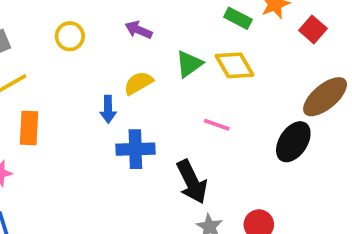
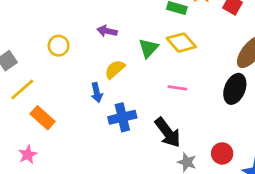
orange rectangle: (29, 128) -> (43, 118), turned -40

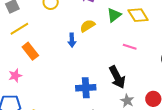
blue cross: (122, 117) -> (86, 88), moved

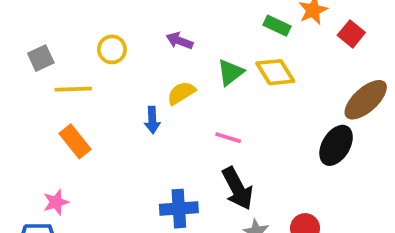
yellow line: (19, 29) -> (73, 89), moved, turned 30
pink line: (130, 47) -> (228, 138), moved
pink star: (15, 76) -> (56, 202), moved

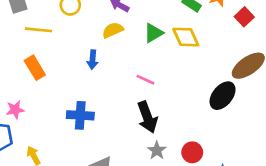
yellow semicircle: (181, 93) -> (113, 30), moved
blue cross: (179, 209) -> (80, 115), moved

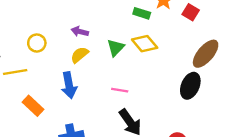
blue arrow: (93, 60) -> (69, 85), size x1.5
orange rectangle: (35, 68) -> (33, 106), moved

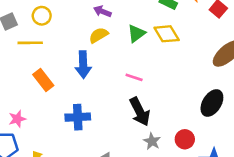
yellow circle: (37, 43) -> (42, 16), moved
black ellipse: (190, 86) -> (212, 103), moved

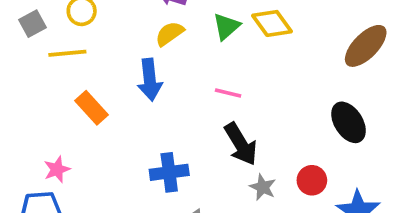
black ellipse: (212, 103) -> (349, 122), turned -60
blue cross: (78, 117) -> (169, 172), moved

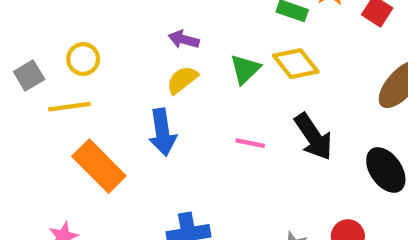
orange rectangle: (92, 108) -> (99, 166), size x1.4
black arrow: (241, 144) -> (313, 137), moved

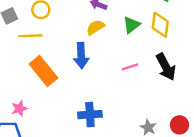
yellow diamond: (296, 64) -> (160, 25), turned 40
pink line: (250, 143) -> (130, 67), turned -35

